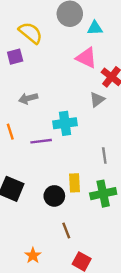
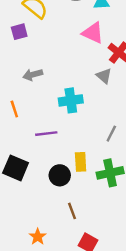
gray triangle: (97, 100) -> (104, 76), turned -42
purple line: (41, 141) -> (46, 134), moved
gray line: (104, 155) -> (111, 134), turned 35

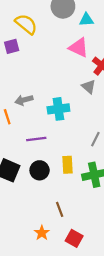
gray arrow: (33, 75) -> (24, 100), moved
black circle: (60, 175) -> (40, 170), moved
orange star: (38, 237) -> (42, 233), moved

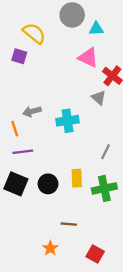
purple square: (12, 46) -> (19, 56), turned 32
purple line: (36, 139) -> (23, 152), moved
brown line: (60, 209) -> (69, 224), turned -64
red square: (74, 238) -> (95, 254), moved

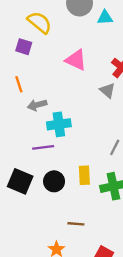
pink triangle: (88, 57) -> (76, 60), moved
cyan cross: (68, 121) -> (59, 124), moved
orange line: (15, 129) -> (19, 84), moved
purple line: (23, 152) -> (43, 147), moved

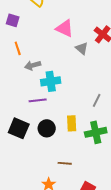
purple square: (24, 47) -> (13, 20), moved
gray triangle: (107, 90) -> (82, 48), moved

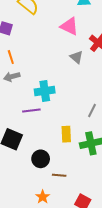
pink triangle: (65, 28) -> (69, 26), moved
gray arrow: (33, 65) -> (12, 77), moved
black circle: (47, 128) -> (41, 159), moved

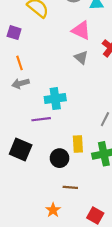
gray triangle: (77, 57) -> (81, 57), moved
black circle: (41, 159) -> (60, 158), moved

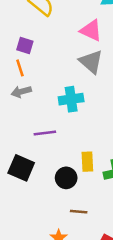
purple square: (14, 33) -> (25, 45), moved
gray triangle: (81, 57) -> (91, 62), size x1.5
cyan cross: (55, 99) -> (71, 99), moved

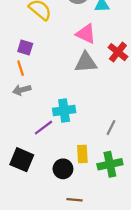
gray triangle: (91, 62) -> (86, 62), turned -45
cyan cross: (71, 99) -> (64, 110), moved
purple line: (45, 133) -> (44, 128), turned -30

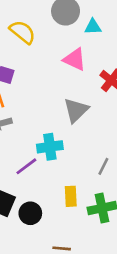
gray triangle: (86, 62) -> (76, 110), moved, turned -40
black circle: (63, 169) -> (30, 213), moved

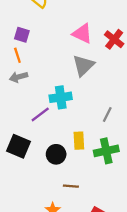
pink triangle: (75, 59) -> (82, 34), moved
black circle: (30, 213) -> (56, 154), moved

